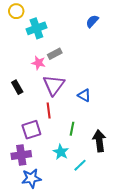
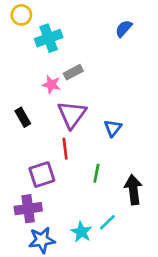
blue triangle: (84, 95) -> (113, 128), turned 40
cyan star: (61, 152) -> (81, 232), moved

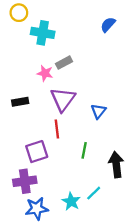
cyan cross: (49, 38) -> (43, 33), turned 30
black rectangle: (23, 117) -> (20, 102), turned -70

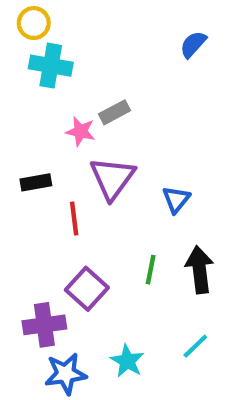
cyan cross: (43, 33) -> (51, 66), moved
red line: (57, 129) -> (74, 219), moved
purple square: (37, 152) -> (87, 289), moved, turned -30
black arrow: (116, 165) -> (200, 270), moved
cyan line: (94, 193) -> (195, 346), moved

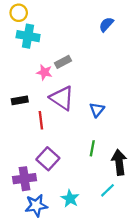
purple triangle: (112, 178) -> (62, 98), turned -32
green line: (151, 270) -> (92, 148), moved
black arrow: (200, 270) -> (119, 162), moved

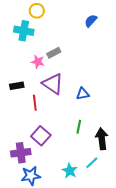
yellow circle: (19, 13) -> (37, 11), moved
blue triangle: (97, 110) -> (83, 94), turned 40
cyan star: (70, 198) -> (70, 171), moved

